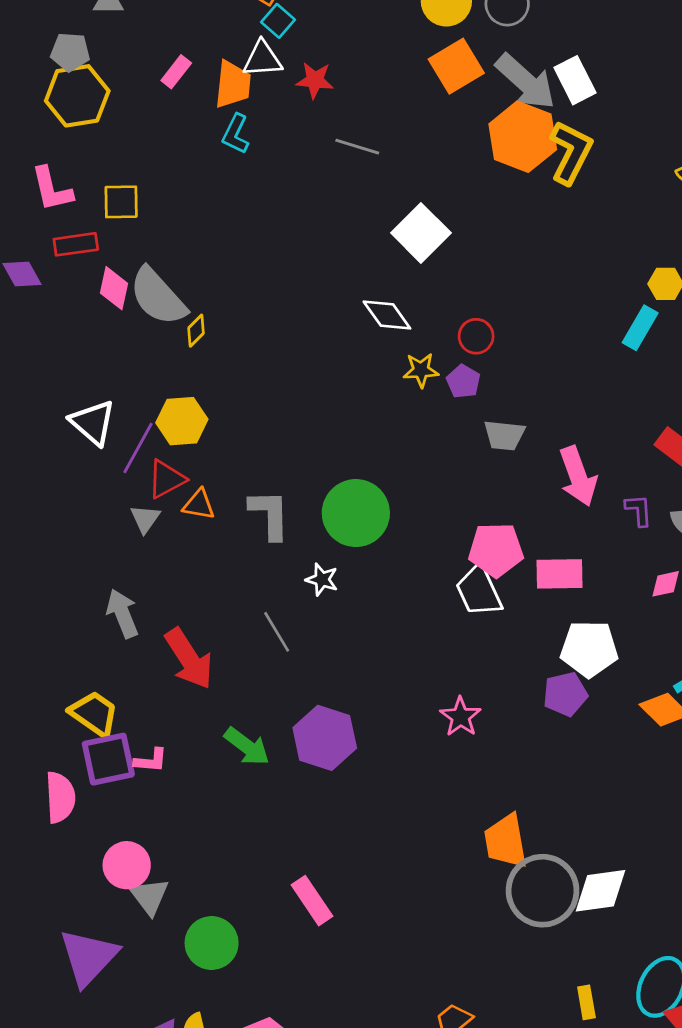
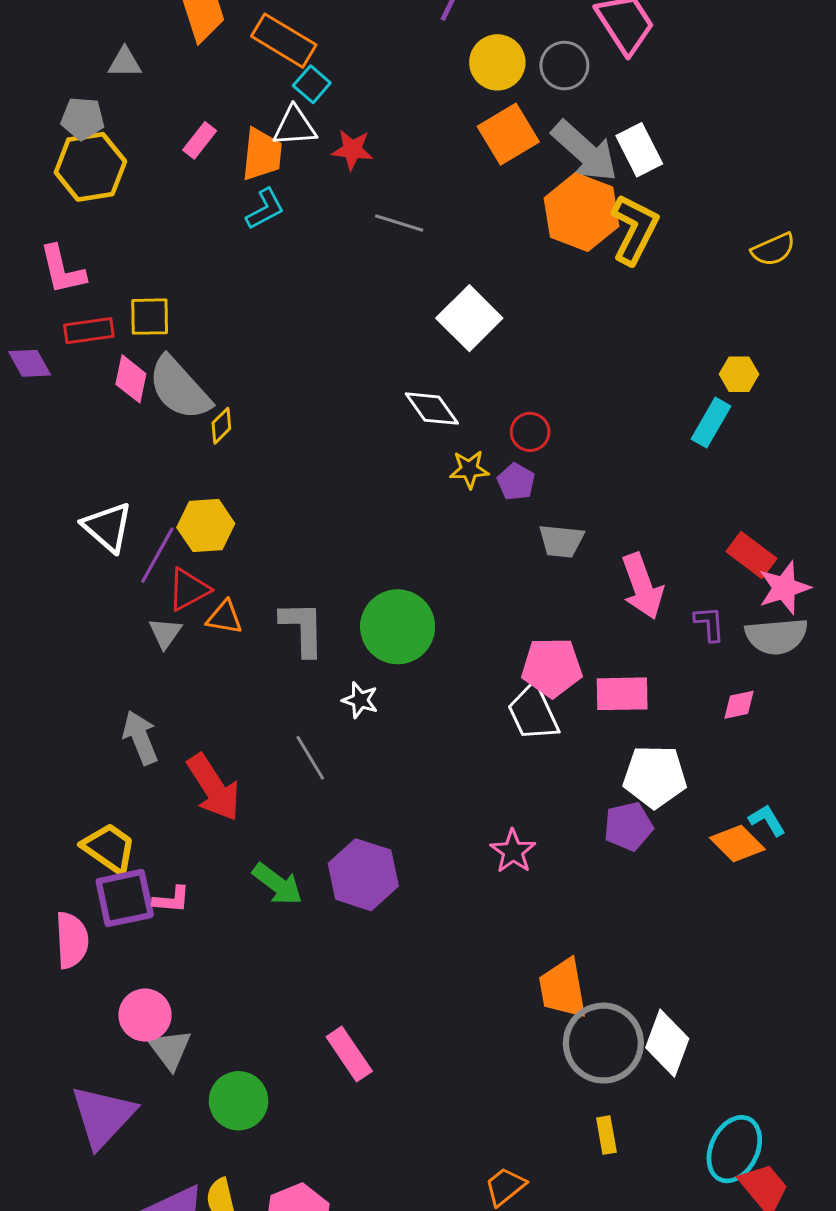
cyan L-shape: (236, 134) -> (265, 209), turned -144
yellow square: (121, 202) -> (150, 317), moved
white diamond: (601, 891) -> (667, 1043), turned -62
yellow rectangle: (586, 1002) -> (606, 1135), moved

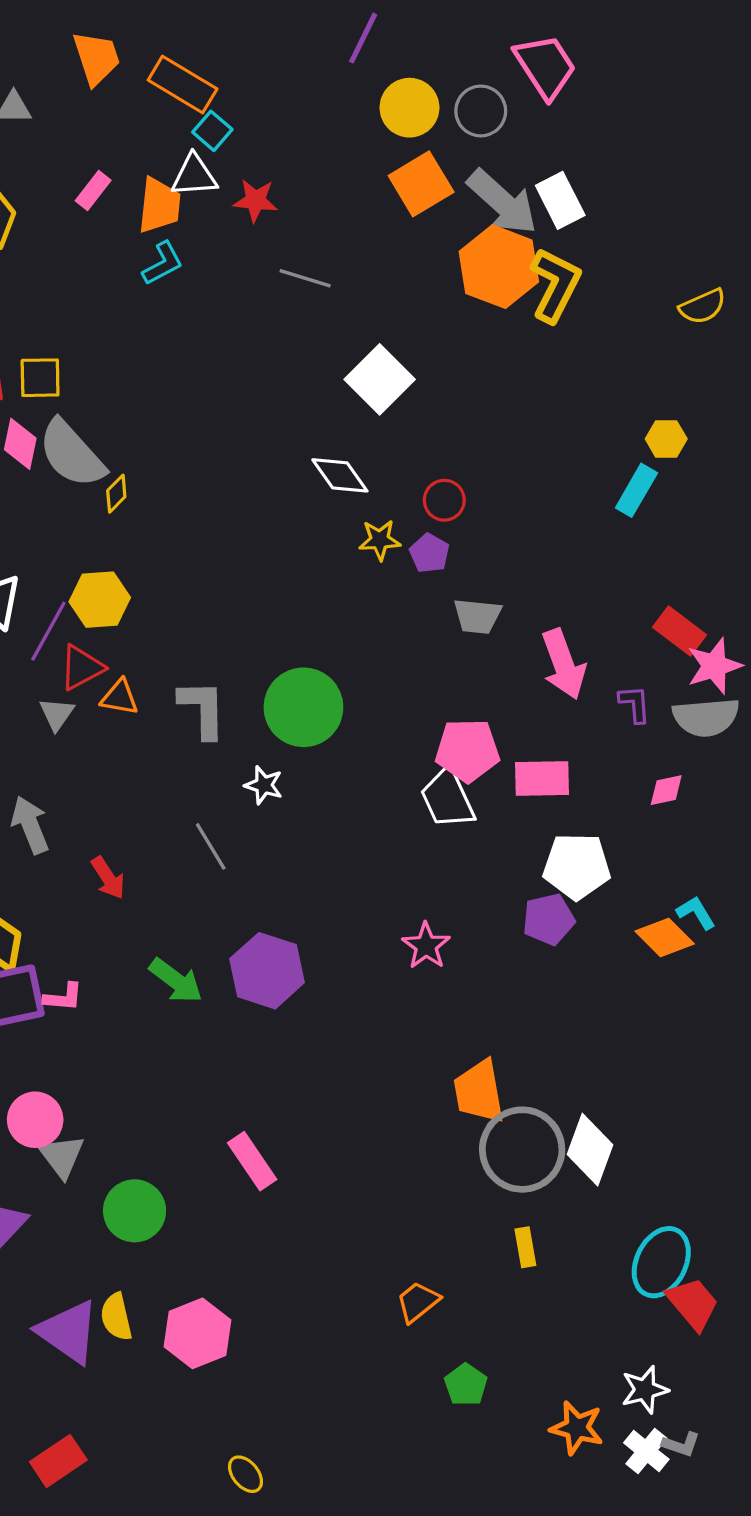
red arrow: (214, 787) -> (108, 878), size x0.6

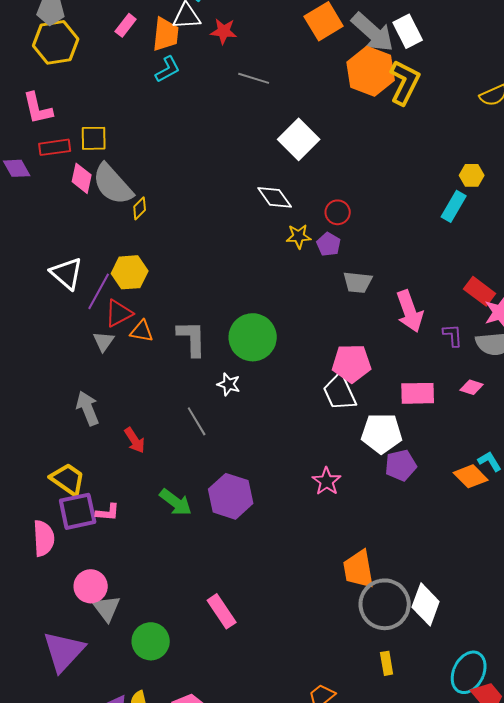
pink rectangle: (542, 779) -> (418, 393), moved
pink diamond: (666, 790) -> (472, 387), turned 30
white pentagon: (577, 866) -> (382, 433), moved

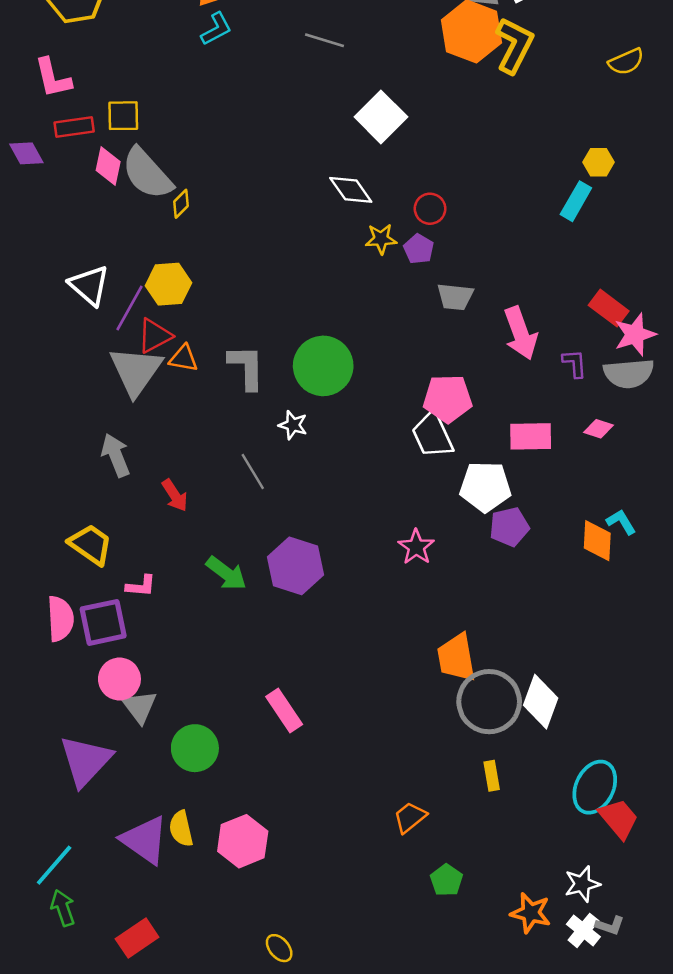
gray triangle: (104, 341) -> (136, 371), size x2.0
orange diamond: (471, 476) -> (597, 541), turned 48
purple square: (78, 511) -> (103, 622), moved

